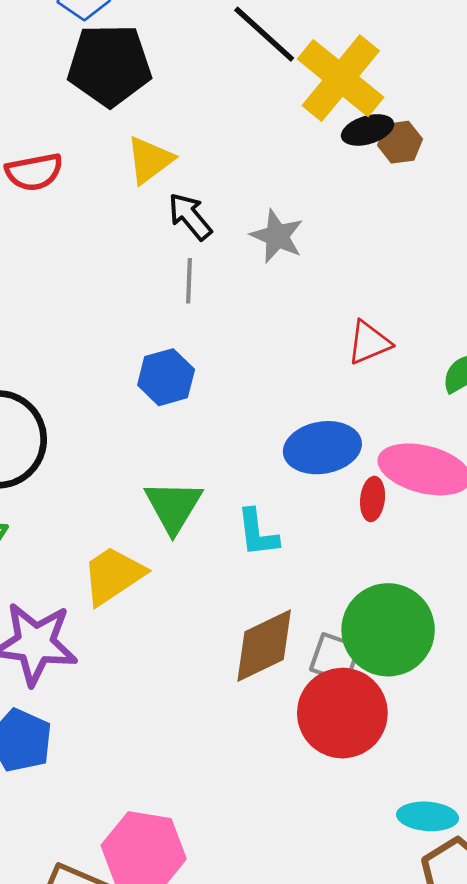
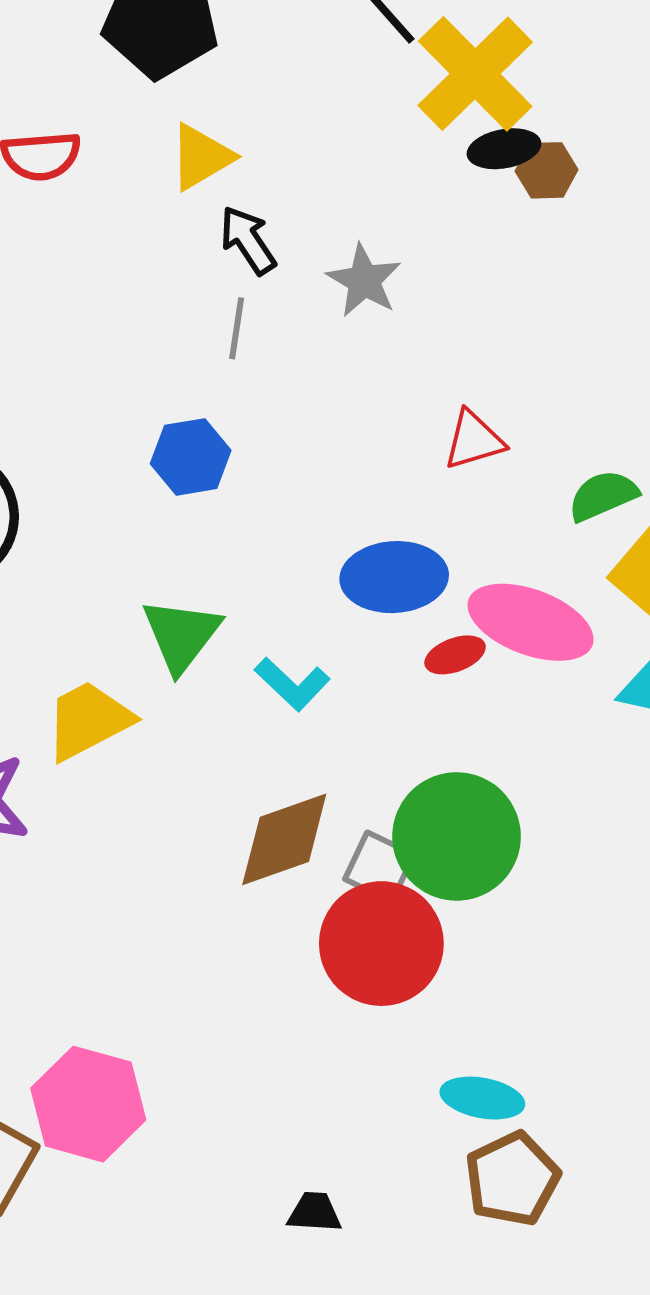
red ellipse: (373, 499) -> (455, 655), turned 57
cyan L-shape: (257, 533) -> (292, 684), turned -46

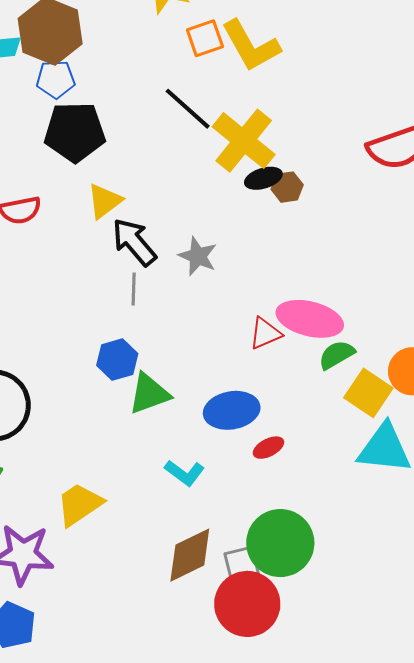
black arrow: (248, 240) -> (134, 242), size x1.4
pink ellipse: (531, 622) -> (310, 319), moved
green triangle: (181, 635) -> (149, 394), moved, turned 39
gray square: (379, 867) -> (242, 564), turned -33

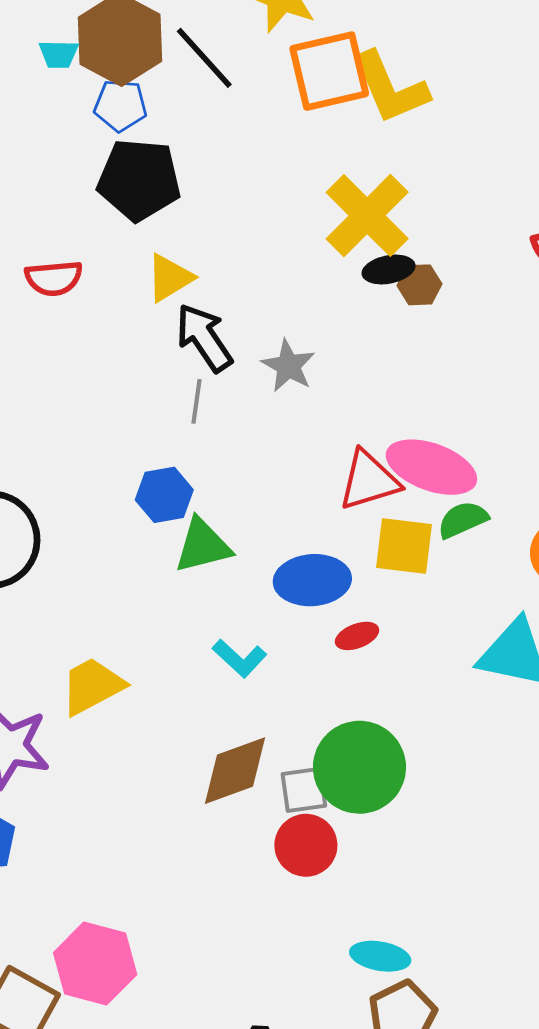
orange square: (205, 38) -> (329, 71), size x1.6
black line: (188, 109) -> (204, 58), moved
red triangle: (265, 333) -> (369, 480), size x1.4
yellow square: (368, 393) -> (404, 546), moved, turned -33
red circle: (247, 604) -> (306, 845), size x0.7

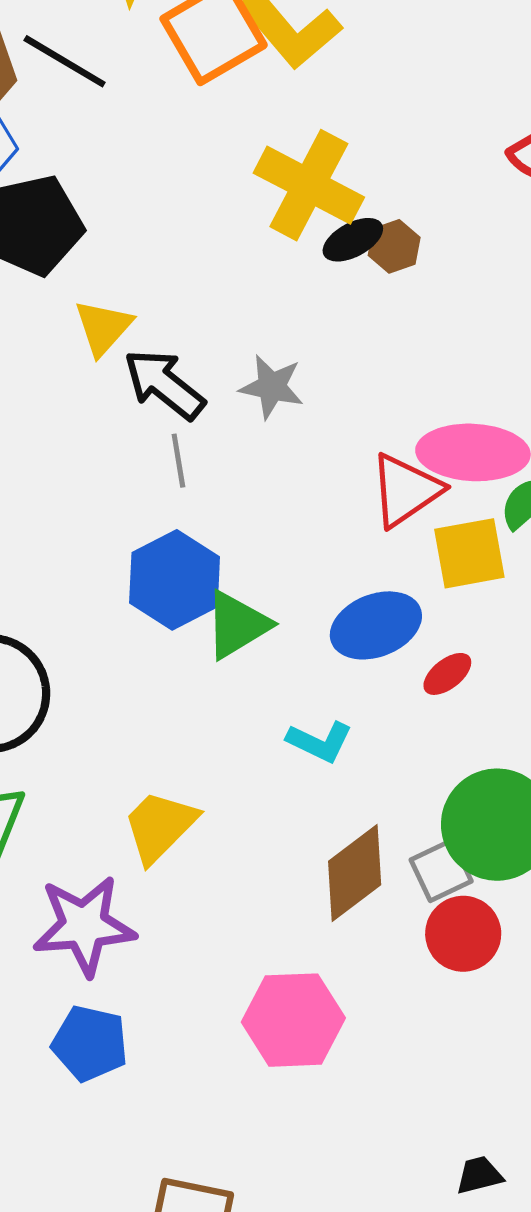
blue hexagon: (164, 495) -> (175, 580), size x1.4
pink hexagon: (95, 964) -> (293, 1020), moved

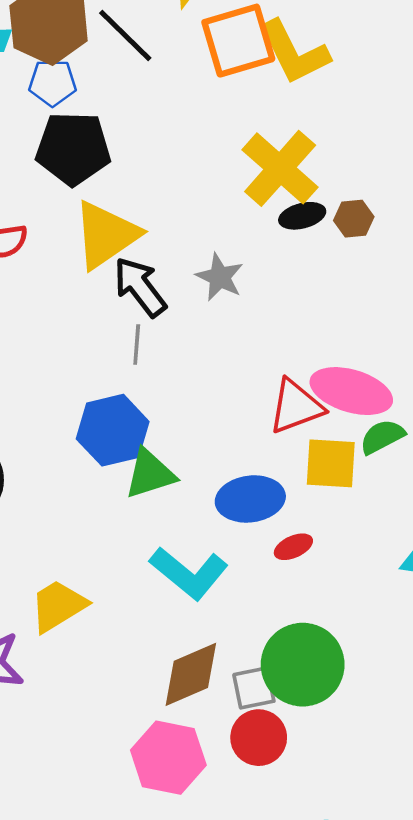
brown hexagon: (394, 246) -> (354, 219), moved
yellow triangle: (103, 327) -> (106, 235), size x1.6
gray star: (272, 387) -> (220, 277), moved
cyan L-shape: (320, 742) -> (189, 573), size x1.6
pink hexagon: (293, 1020) -> (168, 758), moved

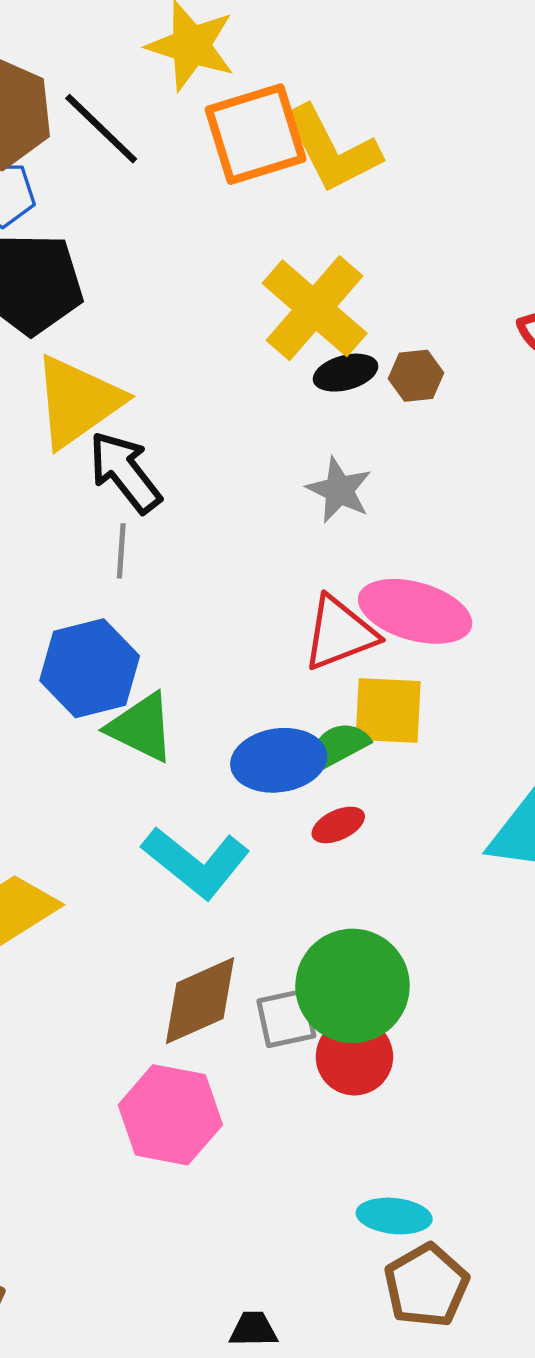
gray star: (220, 277) -> (339, 490), moved
green semicircle: (382, 437) -> (339, 746), moved
green triangle: (150, 474) -> (141, 727), turned 44
red circle: (259, 738) -> (354, 1057), moved

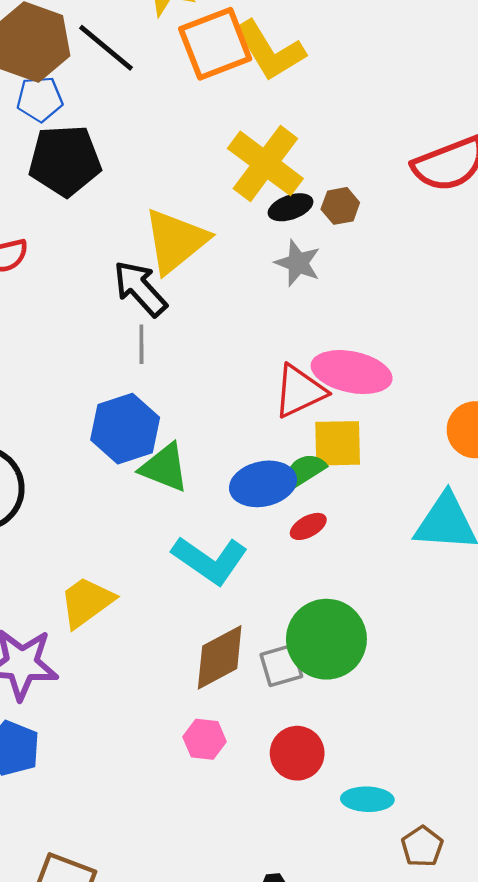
yellow triangle: (78, 401) -> (176, 241), moved
gray star: (339, 490) -> (298, 263), moved
red circle: (354, 1057) -> (297, 753), moved
pink hexagon: (170, 1115) -> (205, 739), size x0.6
brown pentagon: (426, 1286) -> (422, 847), moved, size x0.7

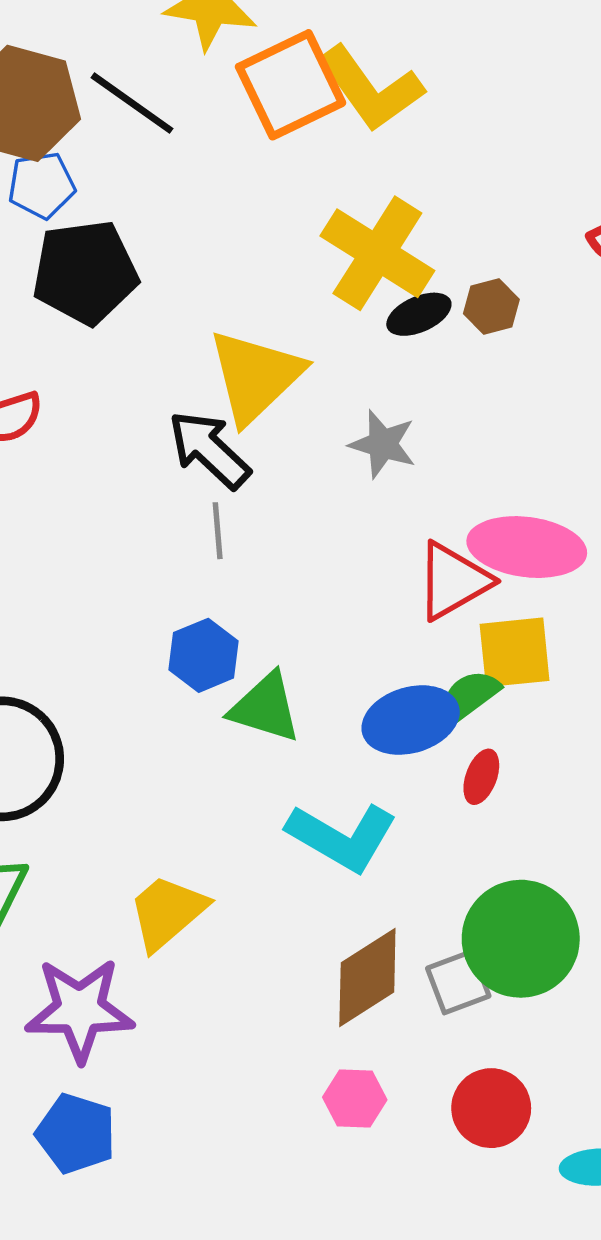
gray star: (298, 263) -> (383, 444), moved
blue hexagon: (125, 429) -> (204, 655), size x0.7
red ellipse: (308, 526) -> (481, 777), turned -36

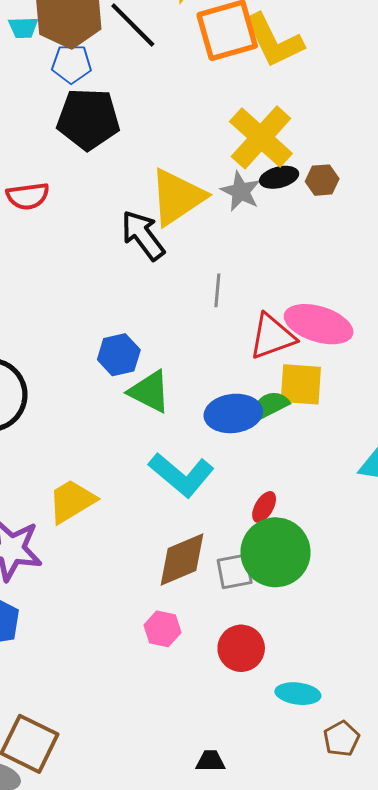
gray star: (383, 444) -> (241, 191), moved
gray line: (218, 531) -> (217, 290), moved
red ellipse: (481, 777) -> (264, 507), moved

